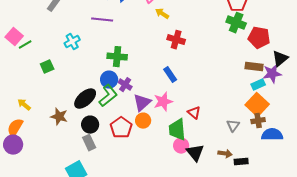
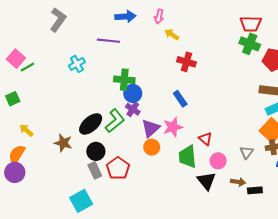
green square: (47, 67) -> (13, 99), moved
blue circle: (109, 80) -> (133, 93), moved
red pentagon: (121, 128) -> (118, 168), moved
pink circle: (181, 146) -> (218, 161), moved

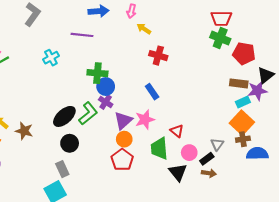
brown star: (63, 143) -> (24, 131), moved
red pentagon: (118, 168) -> (122, 160), moved
gray rectangle: (95, 170) -> (62, 169), moved
black rectangle: (255, 190) -> (207, 159), moved, turned -32

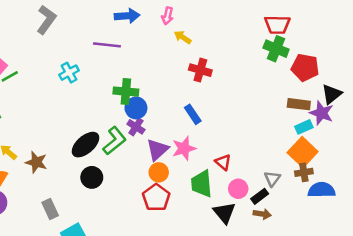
purple star: (257, 91) -> (322, 113), turned 30
gray rectangle: (62, 169) -> (50, 209), moved

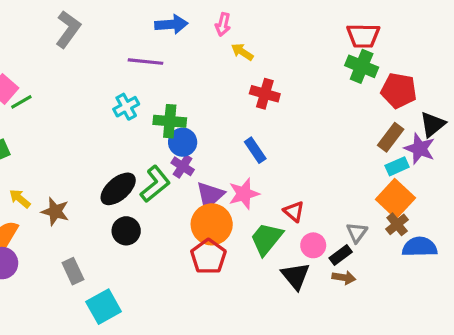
cyan cross: (69, 73) -> (126, 107), moved
brown rectangle: (299, 104) -> (391, 137), turned -60
orange circle: (159, 172) -> (212, 224), size x1.6
brown cross: (304, 172) -> (397, 224), turned -30
green trapezoid: (202, 184) -> (266, 239), turned 44

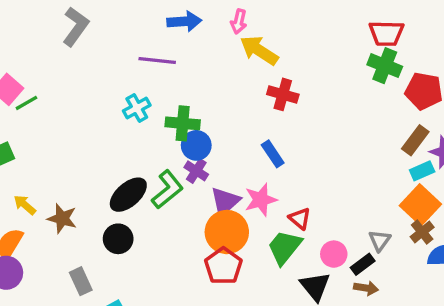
yellow arrow: (242, 52) -> (259, 50), size x1.6
red triangle: (294, 211) -> (300, 218), moved
black circle: (126, 231) -> (118, 239), moved

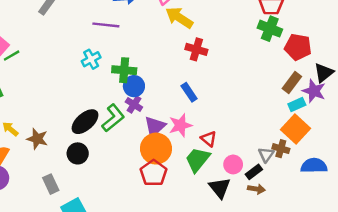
brown cross: (422, 232) -> (281, 149), moved, turned -35

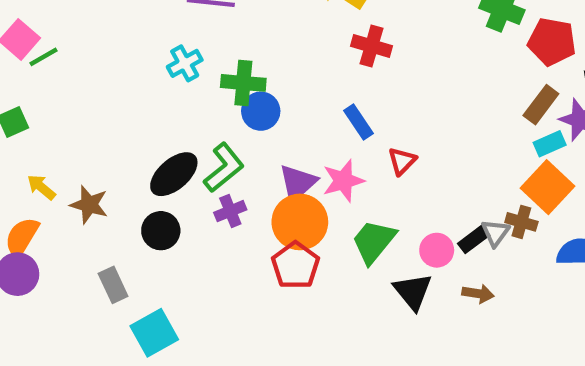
purple cross: (134, 104) -> (230, 211), moved, turned 35
red triangle: (209, 139) -> (402, 161), moved, turned 35
black rectangle: (254, 172) -> (474, 239), moved

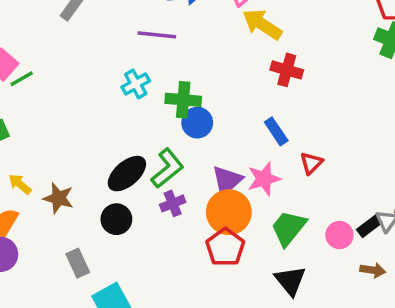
black triangle: (413, 291) -> (290, 281), moved

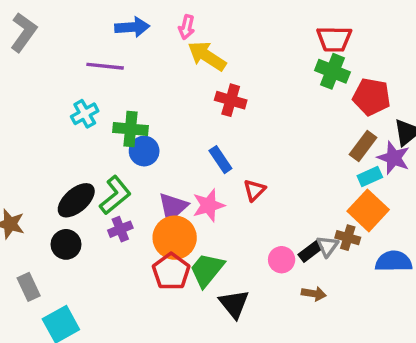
green trapezoid: (289, 228) -> (207, 270), moved

